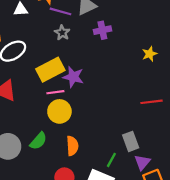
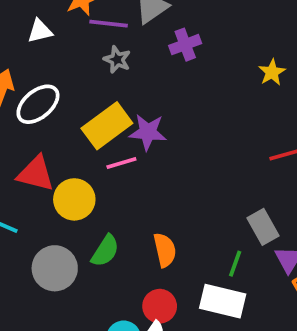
yellow circle: (59, 111) -> (74, 199), moved

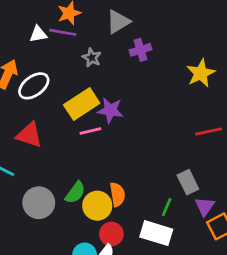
purple line: (109, 24) -> (63, 32), moved
yellow star: (272, 72) -> (201, 73), size x1.5
yellow circle: (74, 199) -> (97, 206), moved

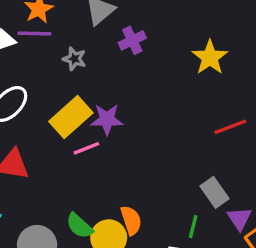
green semicircle: (75, 193) -> (79, 226), turned 105

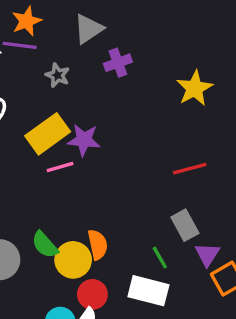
red line: (230, 127) -> (190, 169), moved
green line: (193, 227) -> (160, 258), turned -50

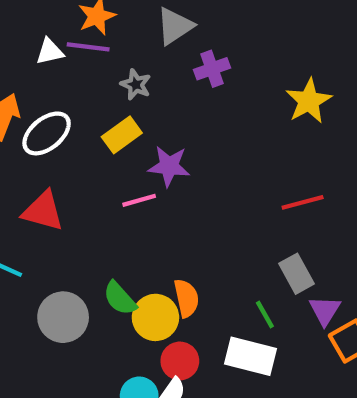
yellow rectangle: (48, 134) -> (122, 135), moved, size x0.7

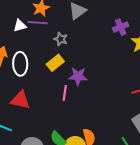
purple cross: (212, 69) -> (121, 27), moved
white ellipse: (47, 133) -> (20, 64), turned -50
pink line: (139, 200) -> (65, 93), turned -63

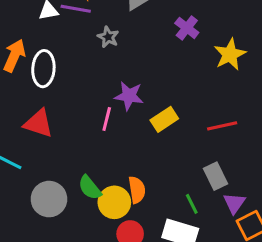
purple cross: (121, 27) -> (187, 28), moved, turned -35
yellow rectangle: (55, 63) -> (164, 119), moved

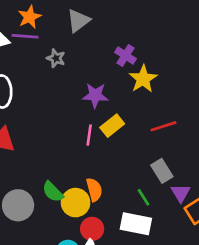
purple cross: (187, 28) -> (126, 55), moved
yellow star: (230, 54) -> (143, 79), moved
purple star: (129, 96) -> (95, 95), moved
pink line: (107, 119) -> (89, 135), moved

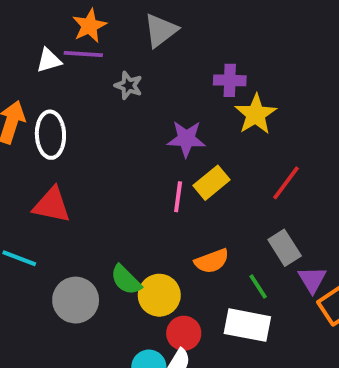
purple cross: (126, 55) -> (230, 80), turned -30
red line: (163, 126) -> (286, 183), turned -35
orange semicircle: (94, 190) -> (212, 261), moved, turned 85

